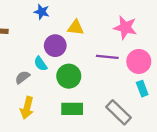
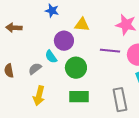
gray rectangle: (118, 112) -> (120, 100), turned 35

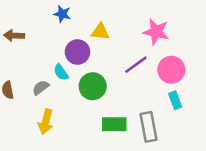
purple line: (110, 51) -> (136, 65), turned -42
green rectangle: (79, 97) -> (114, 124), moved

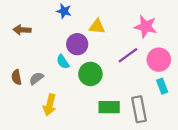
gray semicircle: (41, 88) -> (36, 78), moved

